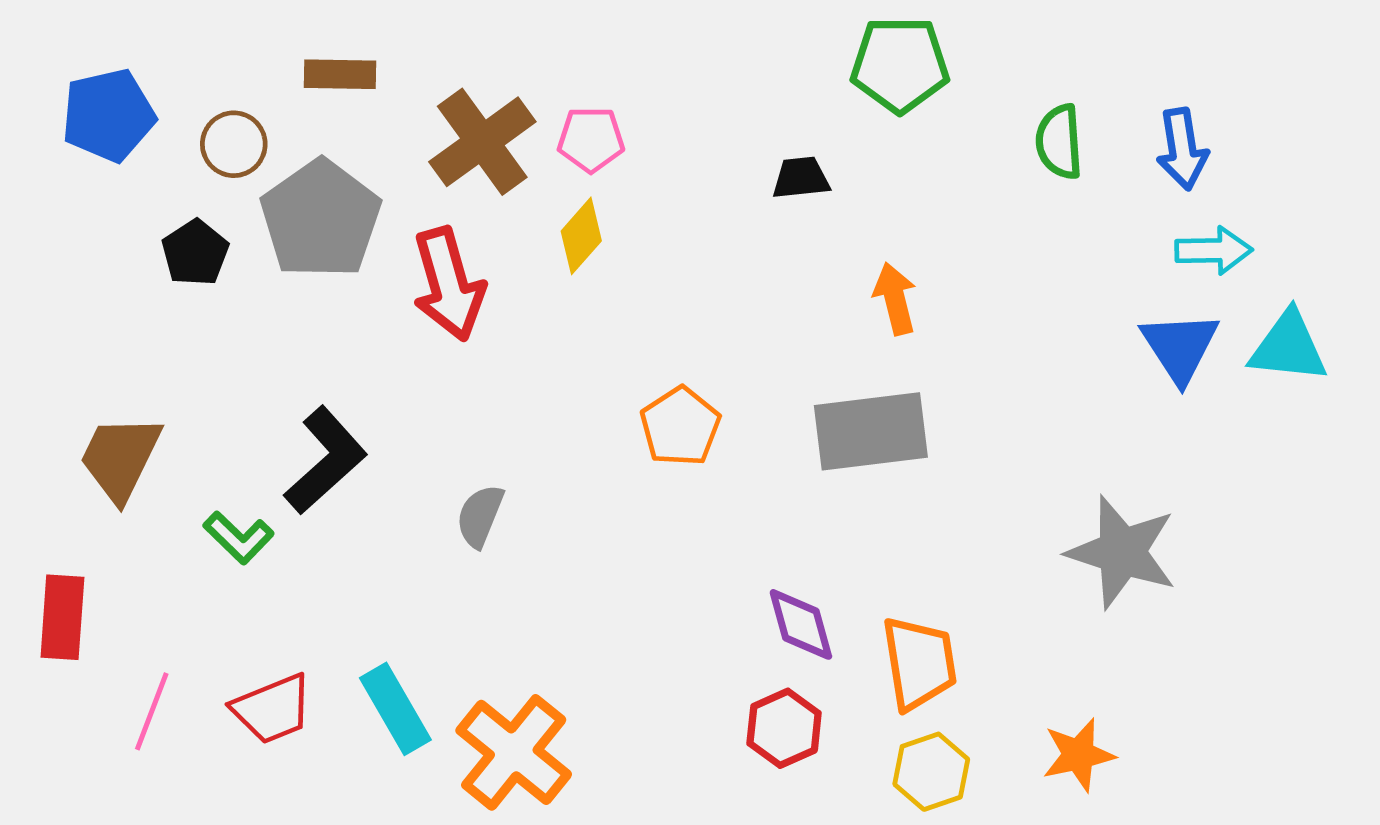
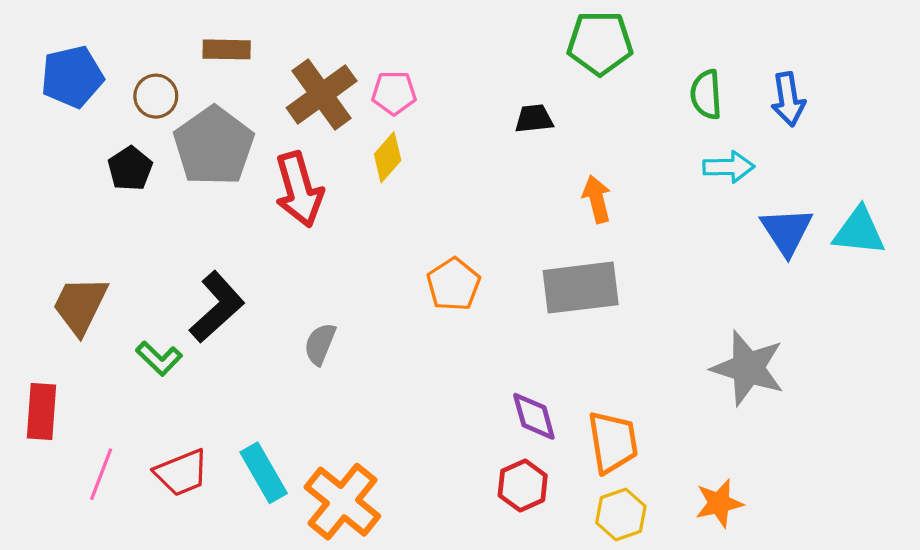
cyan arrow: (1214, 250) -> (729, 167), moved

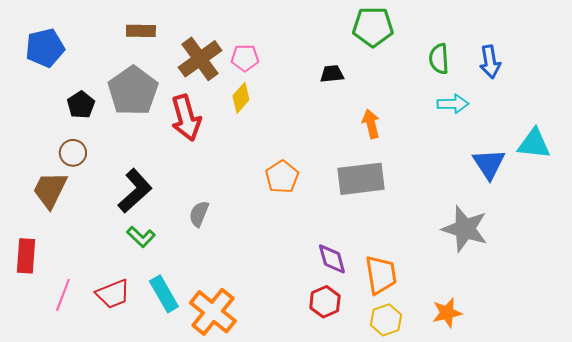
brown circle: (156, 96) -> (73, 153), moved
blue triangle: (787, 231) -> (489, 164), moved
green L-shape: (159, 358) -> (141, 237), moved

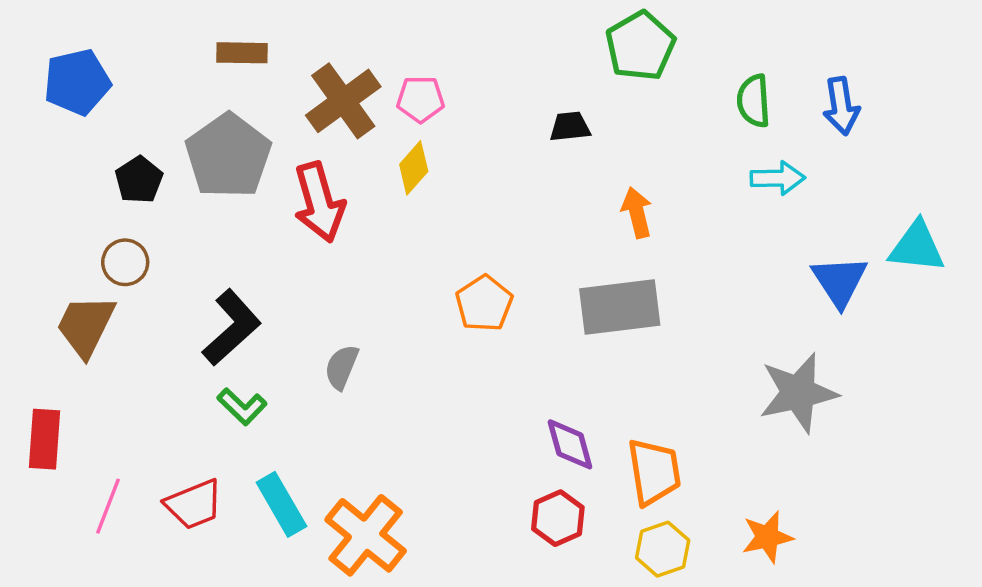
green pentagon: (373, 27) -> (640, 46), turned -30
gray star: (465, 229) -> (798, 393), turned -30

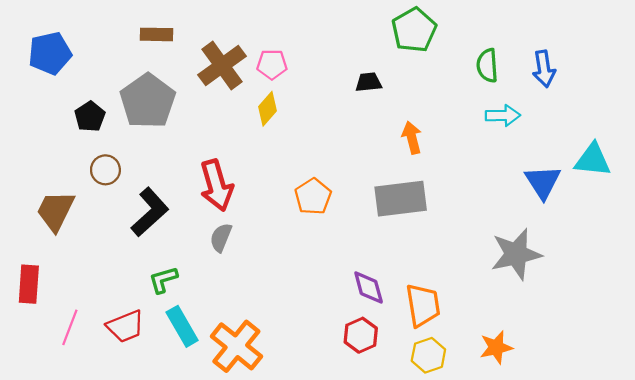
red arrow: (319, 202) -> (216, 185), moved
brown circle: (125, 262) -> (105, 170), moved
green L-shape: (242, 407) -> (163, 280), moved, turned 120

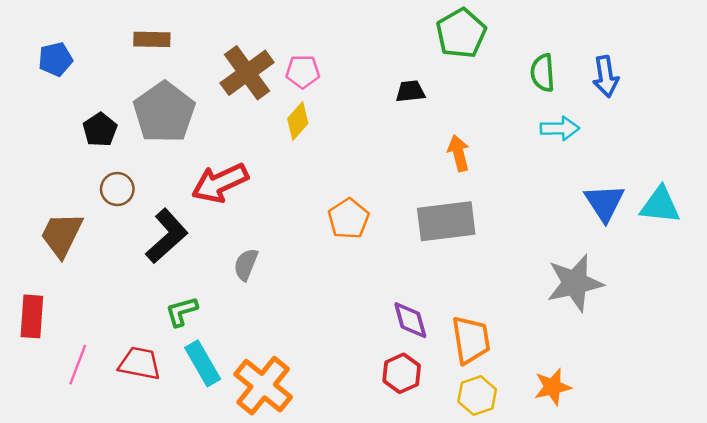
brown rectangle: (157, 34) -> (152, 39), moved
blue pentagon: (50, 53) -> (55, 59), size x0.7
cyan triangle: (593, 160) -> (660, 205), moved
red arrow: (216, 185) -> (220, 183), moved, turned 81
red trapezoid: (125, 326) -> (140, 363), turned -147

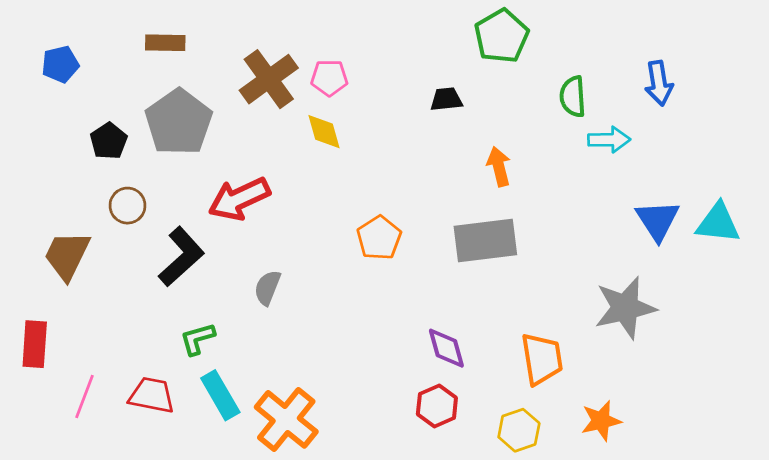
green semicircle: (543, 73) -> (573, 97), moved
yellow diamond: (298, 121) -> (324, 132), turned -57
orange trapezoid: (471, 340) -> (542, 359), moved

